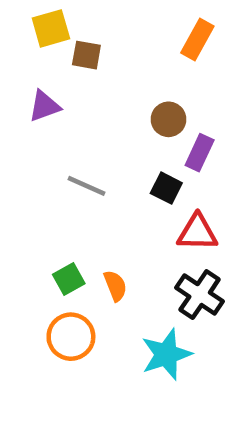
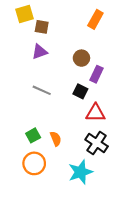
purple triangle: (44, 106) -> (40, 52), moved

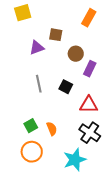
brown square: (42, 27) -> (56, 35), moved
gray line: (42, 90) -> (39, 84), turned 54
black square: (80, 91) -> (66, 87), moved

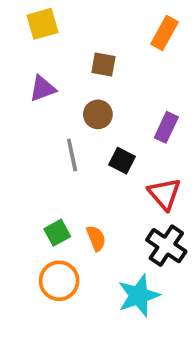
purple triangle: (37, 48) -> (42, 89), moved
brown circle: (76, 54) -> (98, 114), moved
red triangle: (89, 105) -> (164, 194), turned 48

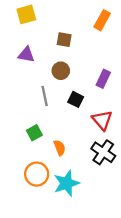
purple triangle: (42, 89) -> (26, 55), turned 30
green square: (57, 233) -> (34, 133), moved
cyan star: (139, 296) -> (67, 183), moved

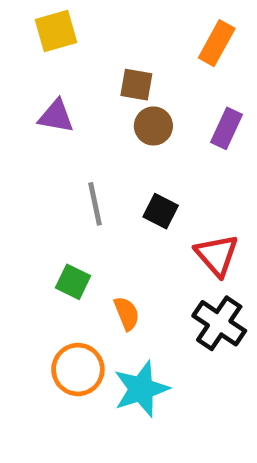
brown circle: (61, 71) -> (153, 126), moved
purple rectangle: (103, 79) -> (226, 128), moved
green square: (34, 133) -> (73, 282), turned -35

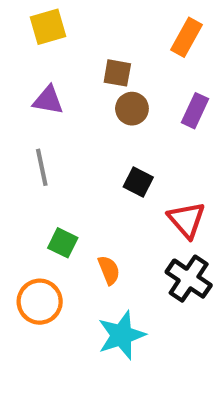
gray line: (95, 204) -> (42, 167), moved
orange circle: (78, 370) -> (40, 302), moved

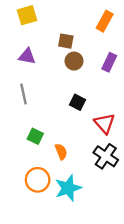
orange circle: (40, 302) -> (38, 180), moved

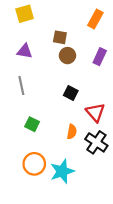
orange semicircle: (61, 152) -> (72, 132), moved, turned 32

